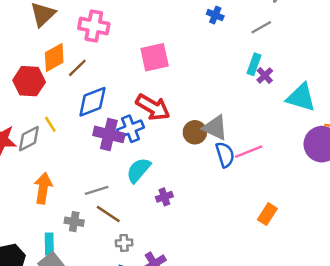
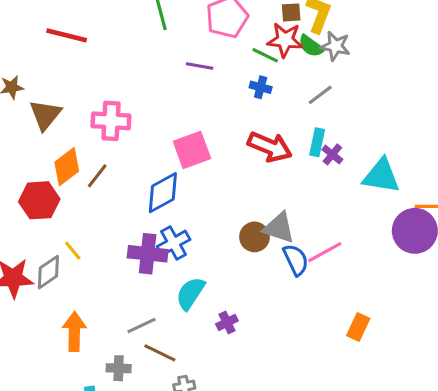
blue diamond: (92, 102) -> (163, 193), moved
red arrow: (153, 107) -> (270, 147), moved

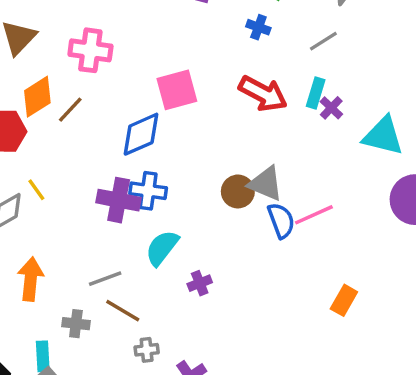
blue cross: (174, 243) -> (148, 191), turned 32

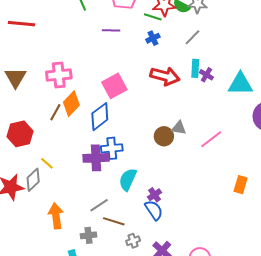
blue cross: (258, 27) -> (153, 38), turned -32
orange diamond: (37, 97) -> (71, 104), moved
gray triangle: (266, 184) -> (179, 128), size x0.7
blue semicircle: (281, 221) -> (154, 210), moved

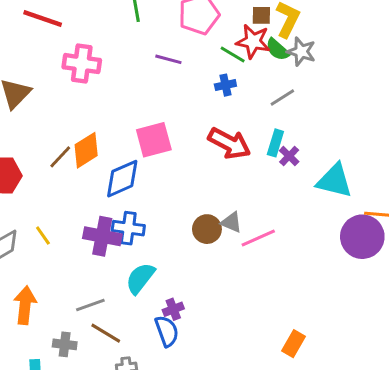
pink cross: (59, 75) -> (82, 64), moved
pink line: (211, 139) -> (258, 238), moved
yellow line: (47, 163) -> (43, 236), moved
orange rectangle: (241, 185) -> (294, 344), moved

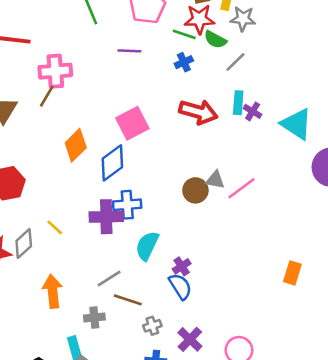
green semicircle: (278, 50) -> (215, 40), moved
brown line: (60, 157) -> (47, 96), moved
cyan triangle: (334, 181) -> (297, 124), turned 32

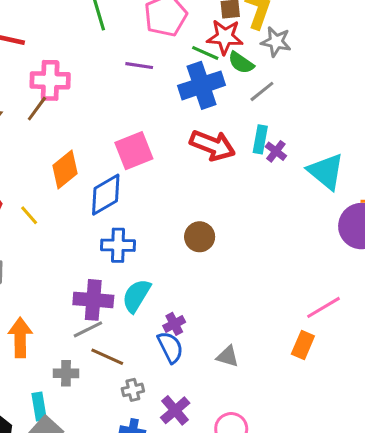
blue cross: (184, 62) -> (202, 85), size x2.0
gray triangle: (215, 180) -> (228, 356), moved
pink line: (241, 188) -> (324, 307), moved
purple cross: (106, 217) -> (93, 300), moved
yellow line: (55, 227) -> (29, 215), moved

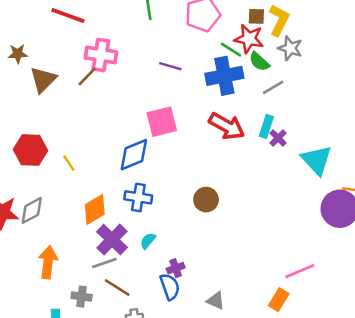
purple line: (139, 66) -> (170, 66), moved
orange diamond: (65, 170) -> (95, 209), moved
cyan semicircle: (136, 296) -> (148, 241), size x0.6
purple cross: (93, 300) -> (112, 240), turned 32

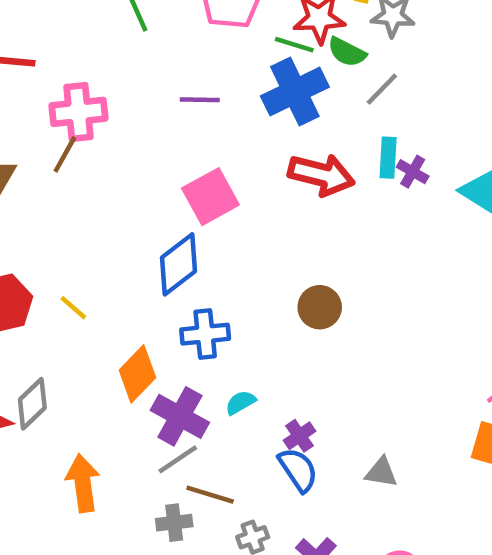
cyan semicircle: (148, 241) -> (240, 402), turned 36
gray cross: (82, 297) -> (174, 523), moved

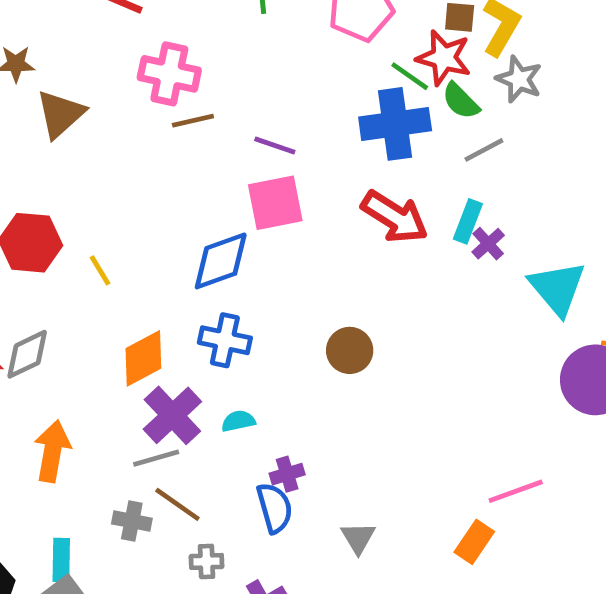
purple line: (200, 100) -> (275, 145), moved
brown line: (65, 154) -> (193, 121), moved, turned 30
gray triangle: (381, 472) -> (358, 538), turned 32

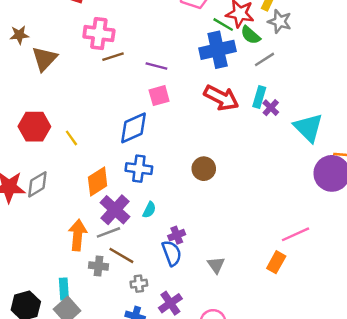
pink square: (275, 203) -> (159, 96), size x0.7
cyan semicircle: (238, 421) -> (149, 210), turned 133
orange arrow: (52, 451) -> (78, 235), moved

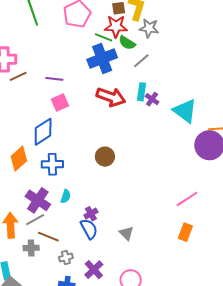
orange diamond: (98, 181) -> (19, 159), moved
orange rectangle: (276, 262) -> (185, 232), moved

